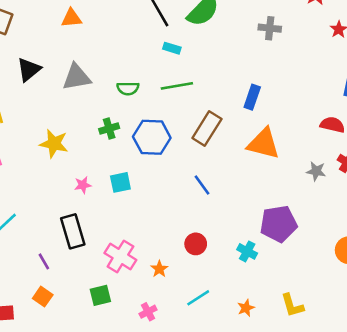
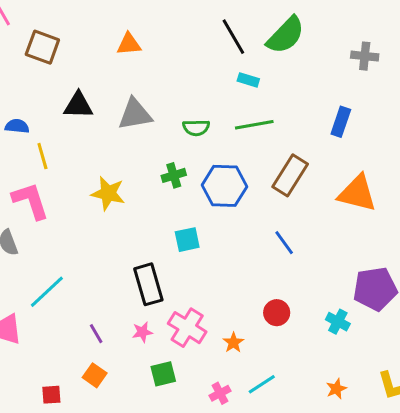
black triangle: (29, 70) -> (78, 105), turned 40
blue rectangle: (252, 97) -> (341, 122), moved
pink star: (83, 185) -> (142, 332), moved
black rectangle: (73, 231) -> (148, 284), moved
cyan line: (198, 298) -> (262, 384), moved

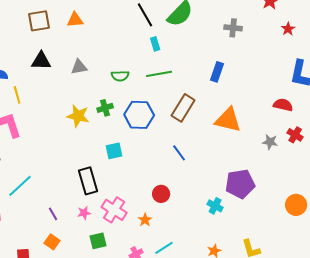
brown square: (42, 47) -> (39, 21), moved, turned -30
cyan rectangle: (248, 80) -> (155, 44), turned 56
gray triangle: (135, 114) -> (79, 67), size x0.7
yellow star: (108, 193) -> (78, 116), moved
red circle: (277, 313) -> (161, 194), moved

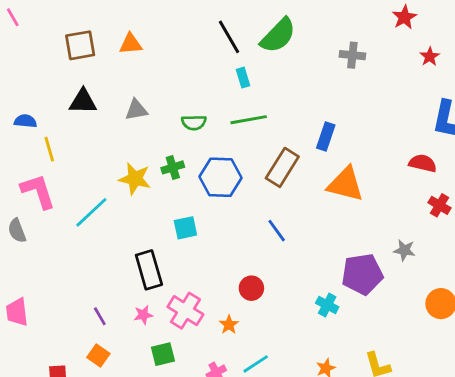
blue rectangle: (217, 72) -> (326, 137), moved
gray star: (270, 142) -> (404, 250), moved
cyan line: (20, 186) -> (91, 212), moved

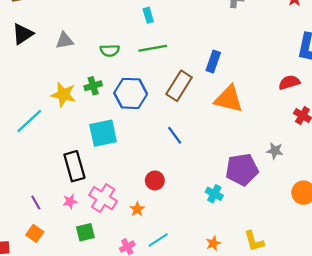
black triangle: (83, 101) -> (23, 34), turned -35
red semicircle: (423, 163) -> (289, 82), turned -30
cyan square: (185, 228) -> (103, 133), size x1.5

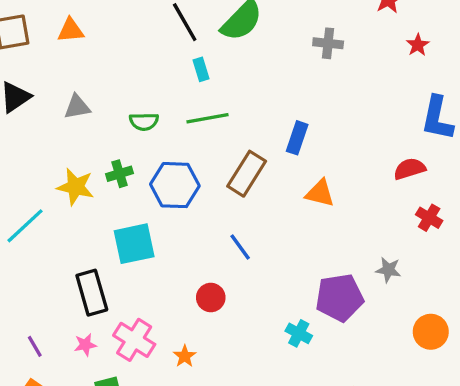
orange triangle: (229, 99) -> (320, 193), size x0.7
red circle: (155, 180) -> (211, 298), moved

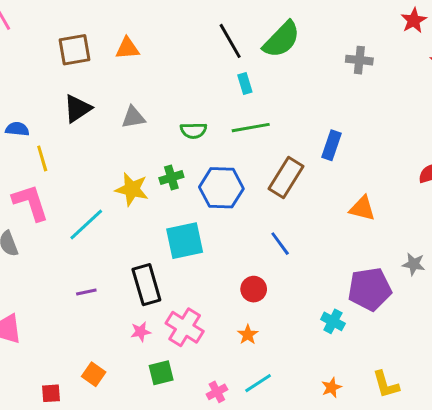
orange triangle: (320, 193) -> (362, 208), moved
purple line: (35, 346) -> (86, 292), moved, turned -72
orange star: (185, 356) -> (248, 335), moved

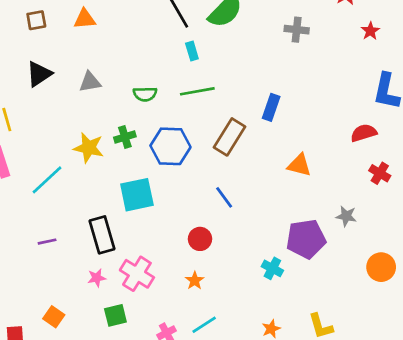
brown square: (75, 50) -> (36, 20), size x0.7

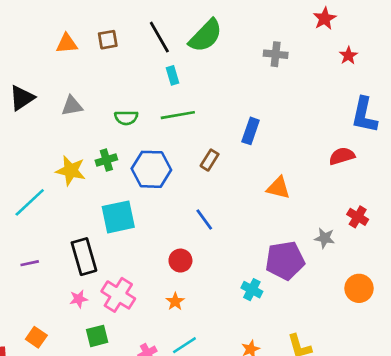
brown square: (36, 20) -> (108, 40), moved
brown rectangle: (230, 137) -> (210, 160), size x0.6
red cross: (380, 173) -> (358, 217), moved

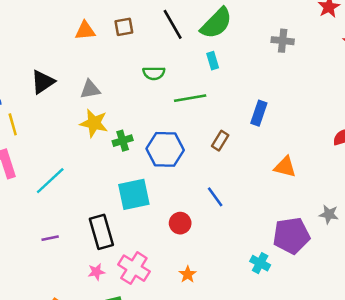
cyan rectangle: (173, 75) -> (213, 61), moved
green semicircle: (126, 118) -> (154, 73), moved
yellow star: (71, 171) -> (94, 123), moved
red circle: (180, 261) -> (180, 223), moved

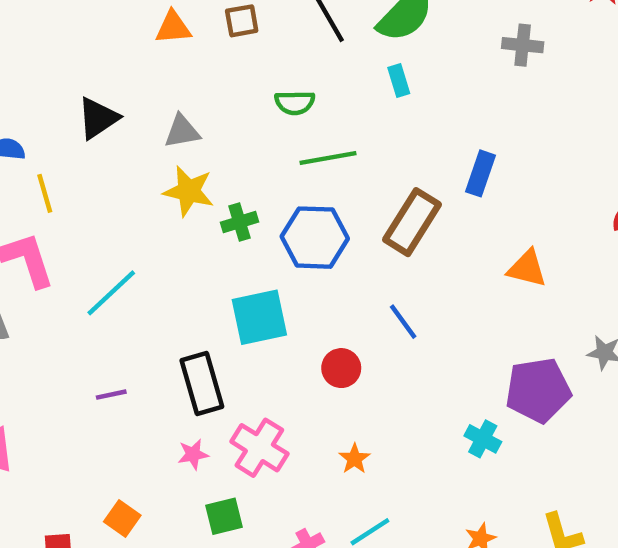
green line: (190, 98) -> (328, 158), moved
brown rectangle: (220, 141) -> (412, 222), size x1.8

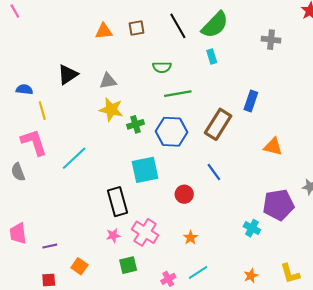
purple line: (111, 395) -> (50, 246), moved

